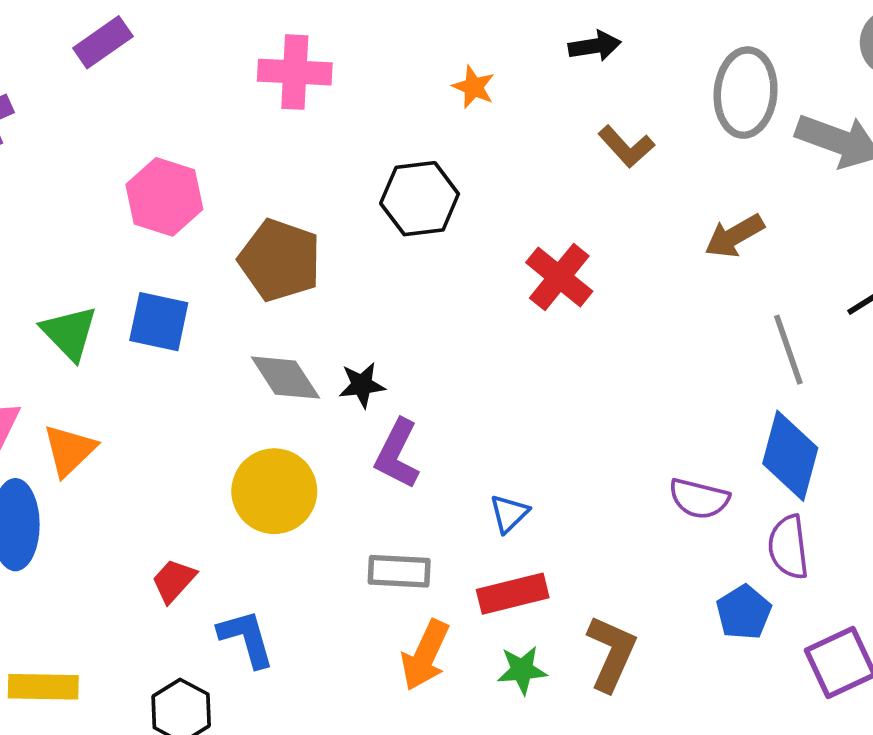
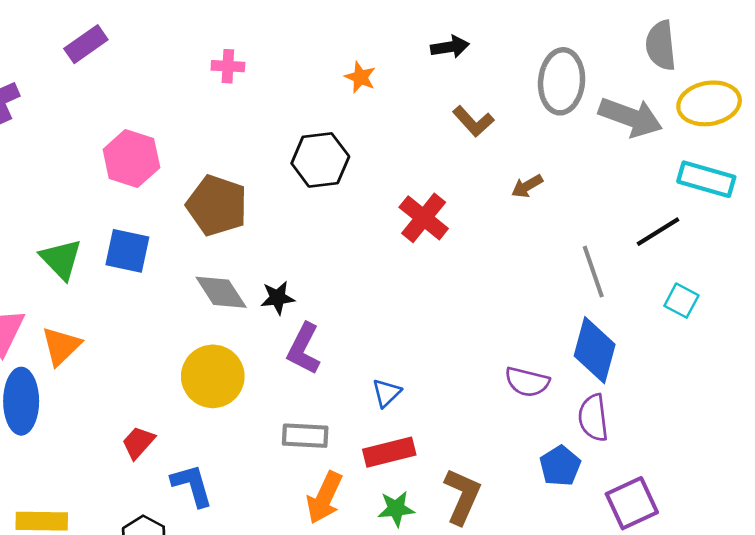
pink cross: (295, 72) -> (228, 66), size x0.6
brown arrow: (734, 236) -> (527, 186), moved, size x0.7

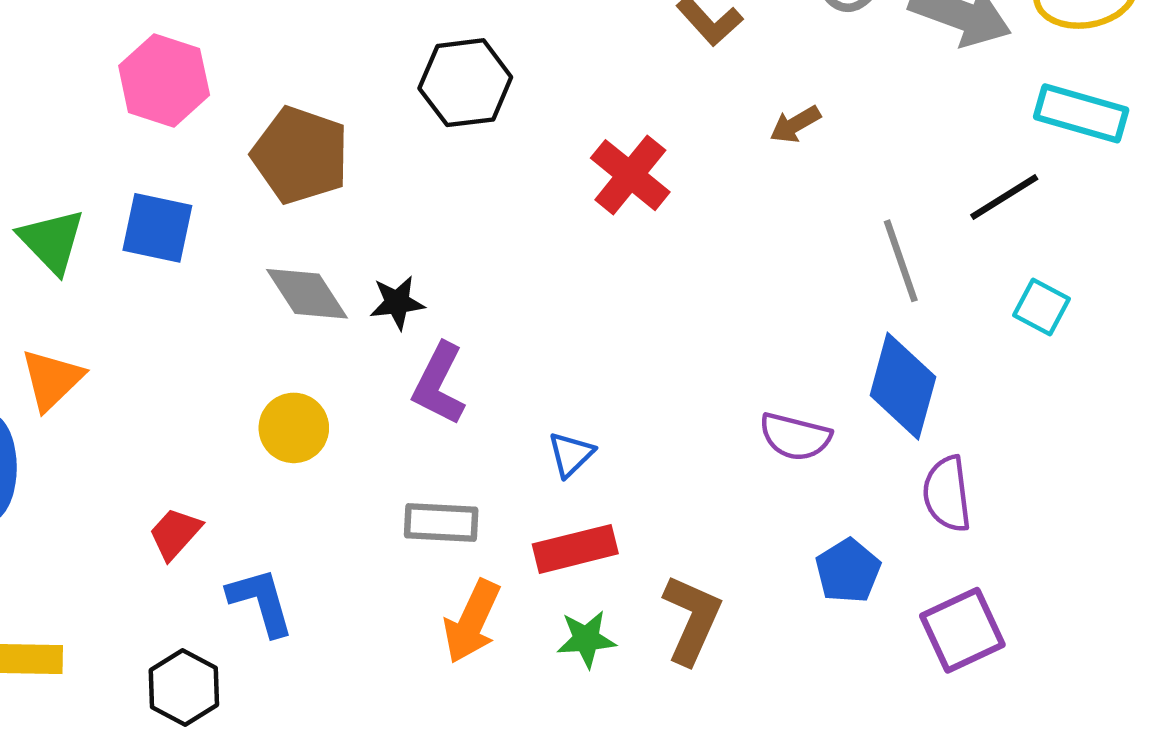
yellow circle: (213, 376) -> (294, 428), size x0.7
purple semicircle: (593, 418) -> (947, 494), moved

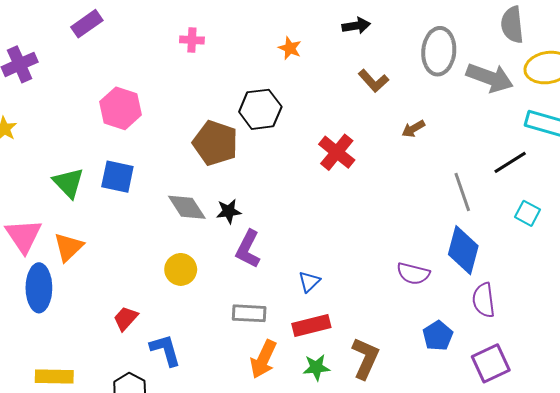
brown pentagon: (300, 155) -> (215, 143), moved

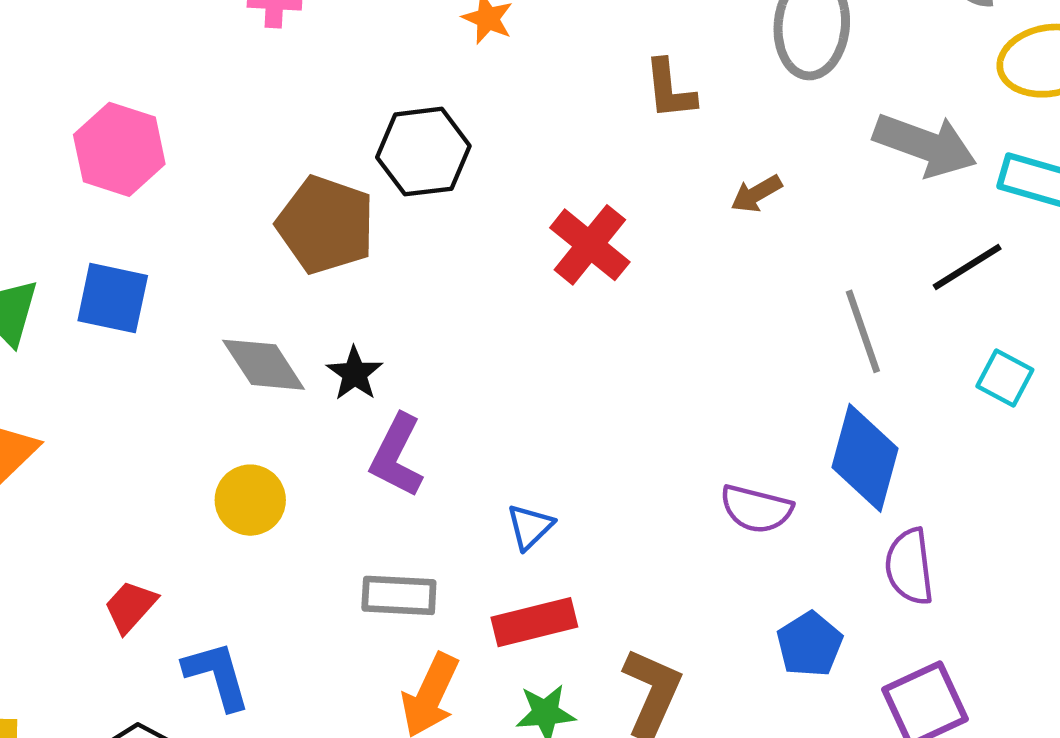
gray arrow: (490, 78) -> (925, 145), moved
brown L-shape: (373, 81) -> (670, 89), turned 36
black star: (229, 211) -> (355, 374), turned -30

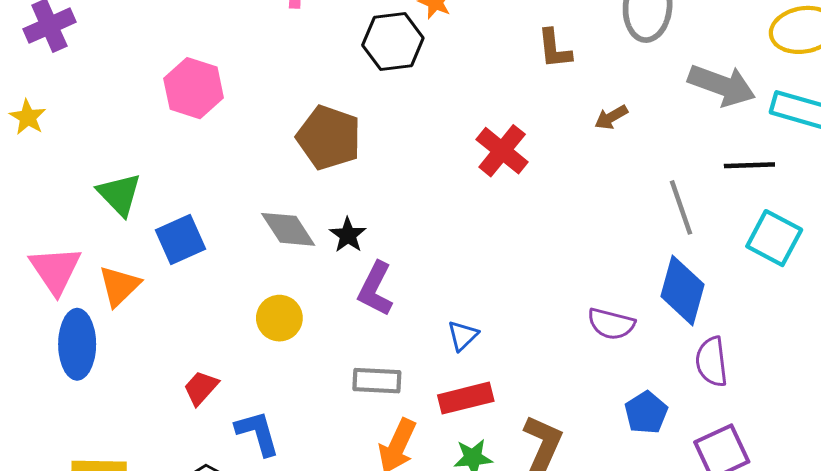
black hexagon: (423, 152) -> (393, 42), moved
black line: (967, 267) -> (749, 165), turned 30
blue square: (113, 298) -> (180, 239), moved, turned -36
cyan square: (1005, 378) -> (774, 238), size x1.5

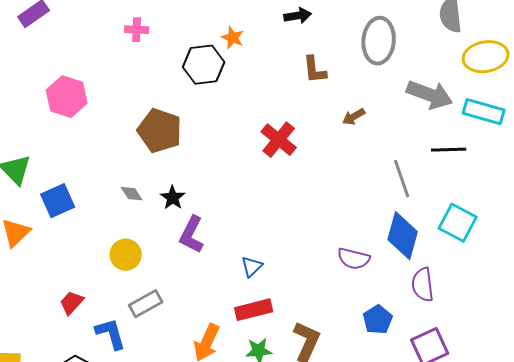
gray diamond: (288, 229) -> (132, 194), size x0.6
cyan square: (774, 238) -> (458, 223), moved
gray rectangle: (377, 381) -> (146, 304), moved, turned -32

